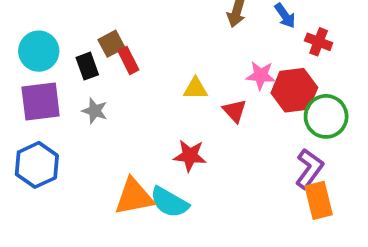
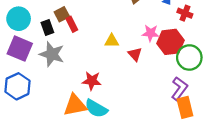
purple square: (41, 101) -> (20, 49), turned 30
gray star: (95, 111) -> (52, 54), size x1.6
red star: (190, 156) -> (92, 81), moved

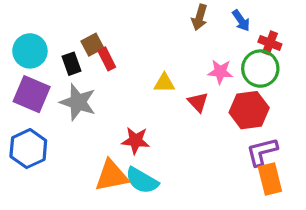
red hexagon: (170, 42) -> (249, 110), moved
green circle: (189, 57) -> (260, 69), moved
purple L-shape: (179, 89) -> (262, 152), turned -140

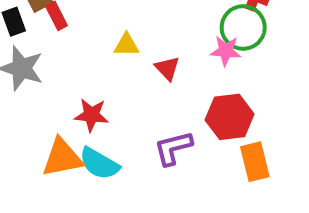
pink star: (220, 72) -> (226, 51), moved
red hexagon: (249, 110) -> (230, 117), moved
purple L-shape: (262, 152) -> (173, 148), moved

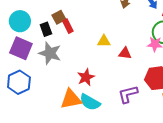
red triangle: (167, 68) -> (125, 53), turned -40
red star: (91, 115) -> (86, 77), turned -30

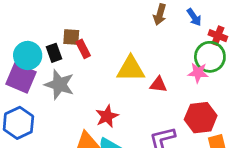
brown square: (59, 17) -> (71, 37), turned 32
cyan circle: (20, 21) -> (28, 55), moved
yellow triangle: (104, 41) -> (131, 69), size x1.6

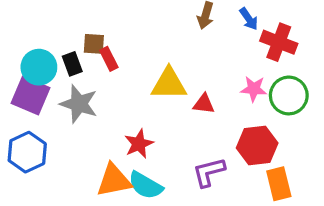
red cross: (218, 36) -> (279, 42), size x1.5
green circle: (210, 57) -> (289, 95), moved

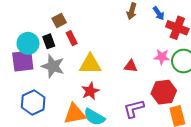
brown square: (94, 44) -> (59, 21), moved, turned -32
yellow triangle: (169, 84) -> (90, 64), moved
purple square: (31, 95) -> (23, 61), turned -30
blue hexagon: (27, 152) -> (33, 102), moved

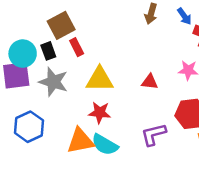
brown square: (59, 21) -> (61, 25), size x1.5
red star: (90, 91) -> (100, 113), turned 30

